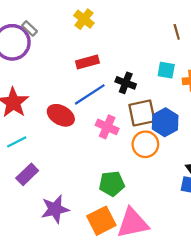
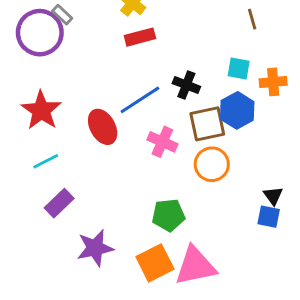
red rectangle: (87, 62) -> (140, 37), moved
red ellipse: (61, 115) -> (103, 127), turned 32
blue hexagon: (165, 122) -> (237, 110), moved

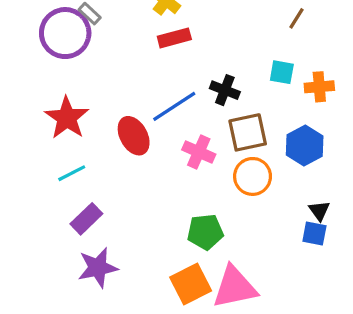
brown line: (252, 19) -> (296, 18), turned 48
blue hexagon: (237, 110) -> (305, 145), moved
purple star: (95, 248) -> (98, 268), moved

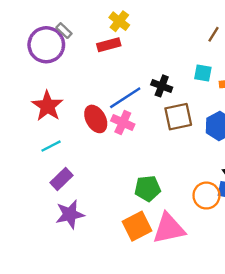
red rectangle: (174, 38) -> (109, 45), moved
pink cross: (199, 152) -> (123, 122), moved
orange circle: (253, 176) -> (206, 196), moved

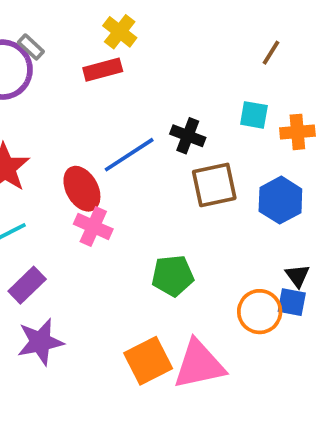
pink cross: (123, 122) -> (93, 227), moved
green pentagon: (148, 188) -> (173, 276), moved

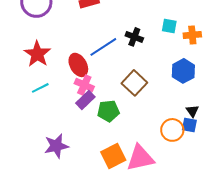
brown square: (214, 185) -> (134, 83), moved, turned -35
green pentagon: (173, 276) -> (108, 111), moved
purple rectangle: (27, 285) -> (85, 100), moved

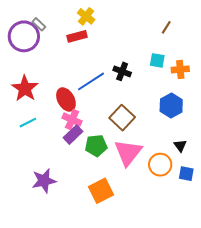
blue square: (189, 125) -> (186, 174), moved
pink triangle: (140, 158) -> (128, 153), moved, turned -40

